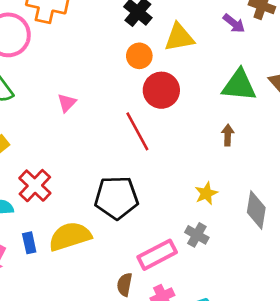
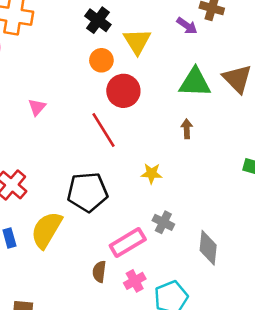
yellow triangle: (179, 37) -> (137, 41), turned -48
yellow star: (206, 193) -> (152, 173), moved, turned 30
gray diamond: (256, 210) -> (208, 248), moved
yellow semicircle: (70, 236) -> (47, 230), turned -39

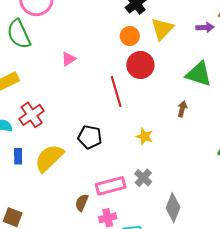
purple arrow: (187, 26) -> (205, 27), turned -54
black pentagon: (87, 192) -> (90, 137), size x0.7

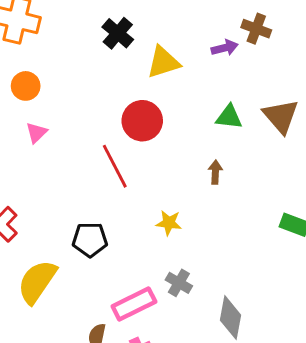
yellow triangle: (162, 29) -> (163, 62), turned 40
orange circle: (130, 36) -> (26, 86), moved
green triangle: (199, 74) -> (229, 117), size x0.7

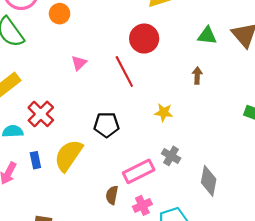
pink triangle: (37, 133) -> (79, 63), moved

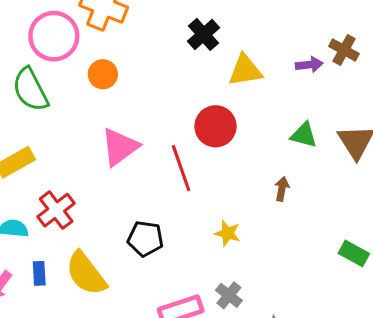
pink triangle: (79, 63) -> (120, 147), size x1.8
yellow semicircle: (68, 155) -> (86, 273), turned -80

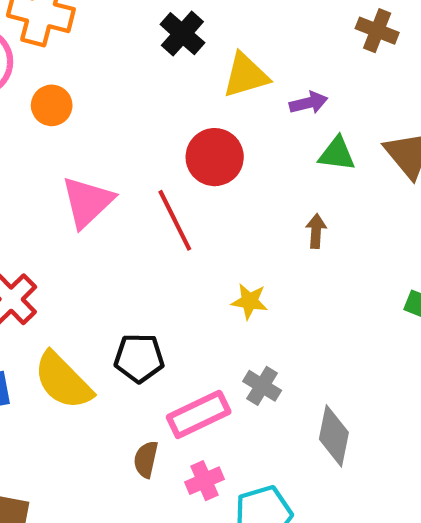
purple arrow: (309, 65) -> (309, 103), moved
black pentagon: (145, 239) -> (139, 358), moved

